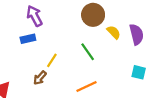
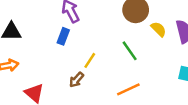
blue rectangle: (28, 39) -> (63, 36), turned -56

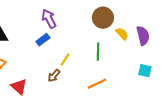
blue rectangle: (63, 36) -> (43, 40), turned 32
green line: (130, 51) -> (98, 52), turned 36

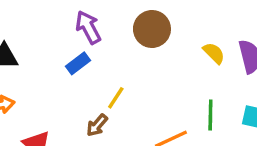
brown circle: (103, 18) -> (152, 29), moved
green line: (98, 52) -> (210, 115), moved

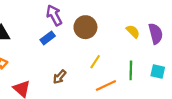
brown circle: (152, 29) -> (85, 27), moved
yellow line: (116, 98) -> (95, 62), moved

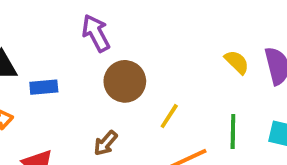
brown circle: (85, 27) -> (125, 81), moved
blue rectangle: (48, 38) -> (44, 87), moved, turned 32

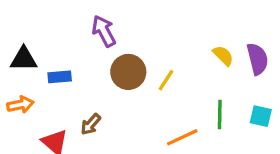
yellow line: (169, 116) -> (166, 80), moved
brown arrow: (106, 143) -> (91, 124), moved

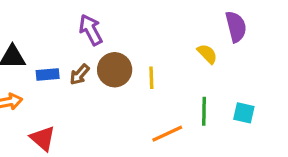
purple semicircle: (257, 59) -> (236, 27), moved
yellow line: (166, 80) -> (151, 78), turned -35
brown arrow: (91, 124) -> (79, 75), moved

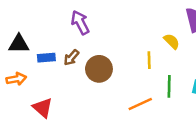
brown circle: (115, 70) -> (99, 69), moved
yellow line: (151, 78) -> (149, 60), moved

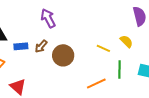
yellow semicircle: (172, 41) -> (126, 41), moved
yellow line: (149, 60) -> (103, 48), turned -64

